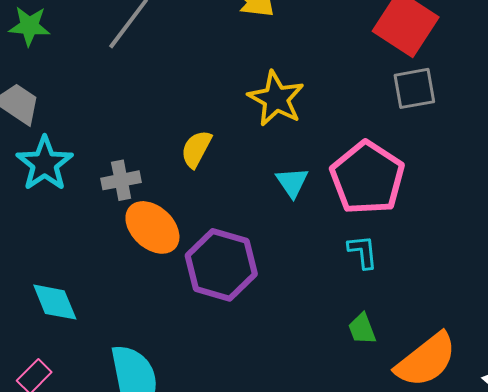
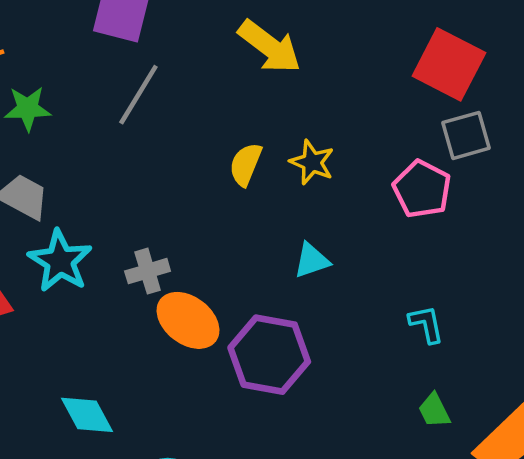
yellow star: (276, 99) -> (312, 162), size x0.7
yellow semicircle: (196, 149) -> (246, 164), moved
pink pentagon: (367, 178) -> (422, 189), moved, size x0.7
cyan triangle: (292, 182) -> (312, 260), moved, turned 51

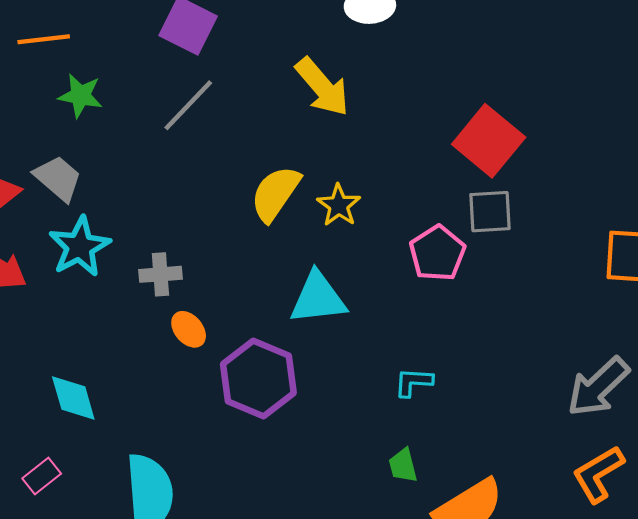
yellow semicircle: (246, 164) -> (275, 193), size x1.4
cyan triangle: (312, 260) -> (318, 298), size x1.6
orange ellipse: (188, 320) -> (189, 329), size x0.6
cyan L-shape: (426, 324) -> (413, 382), turned -87

